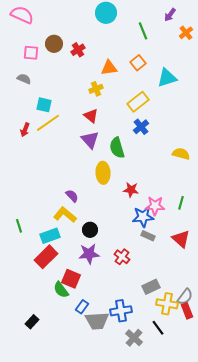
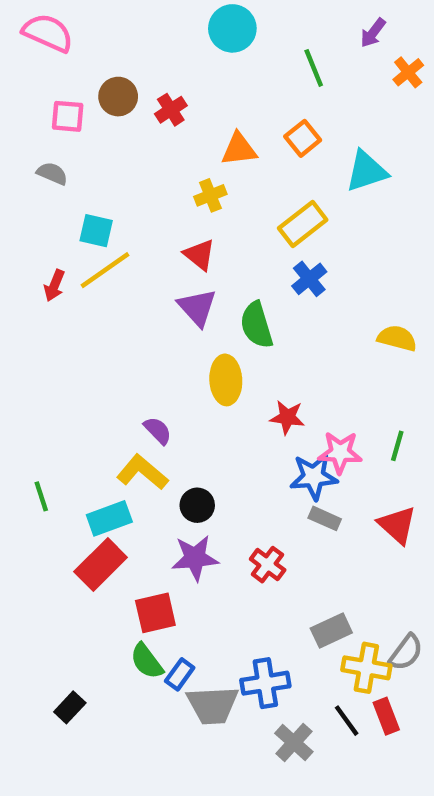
red square: (71, 279) -> (155, 613), turned -36
green semicircle: (61, 290) -> (147, 661), moved
red rectangle: (187, 311) -> (386, 716), moved

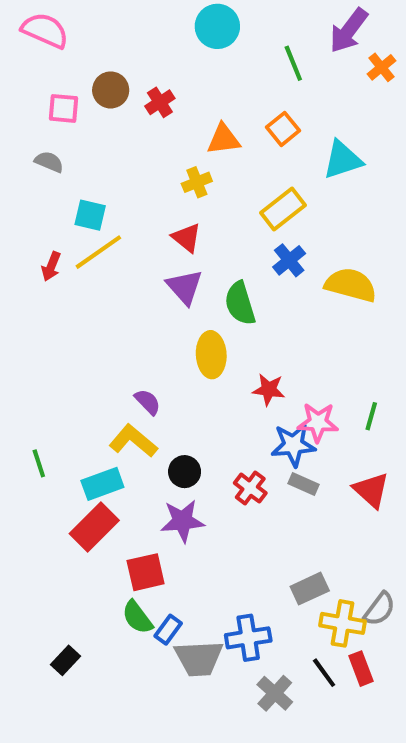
purple arrow: (373, 33) -> (349, 30), size x1.6
yellow semicircle: (397, 338) -> (351, 285), moved, size x1.4
red cross: (268, 565) -> (250, 488), moved

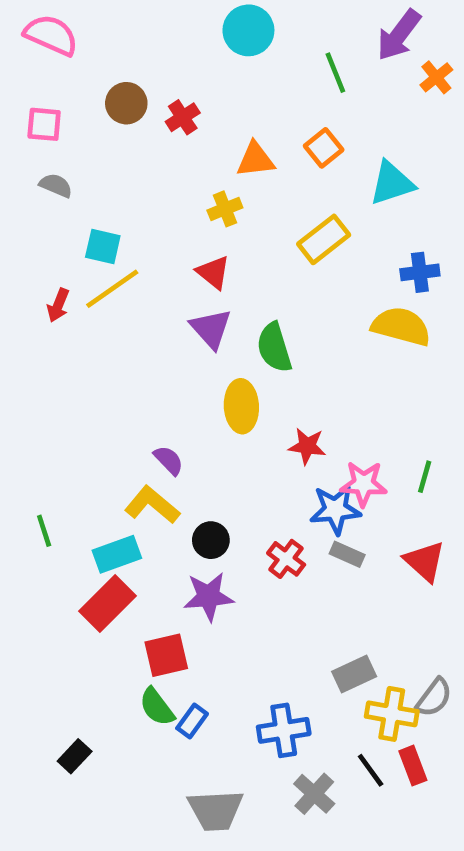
pink square: (63, 108) -> (44, 124), moved
blue cross: (289, 260) -> (420, 272), moved, turned 32
gray trapezoid: (199, 658) -> (216, 810), moved

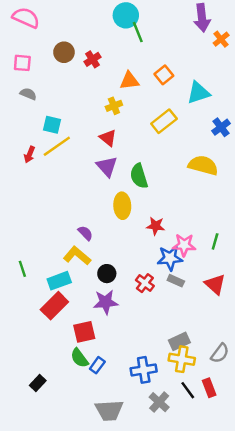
purple arrow: (399, 35) -> (202, 18), turned -44
green line: (335, 73) -> (138, 32), moved
blue cross: (420, 272) -> (221, 127), moved, turned -30
yellow cross: (392, 714) -> (182, 359), moved

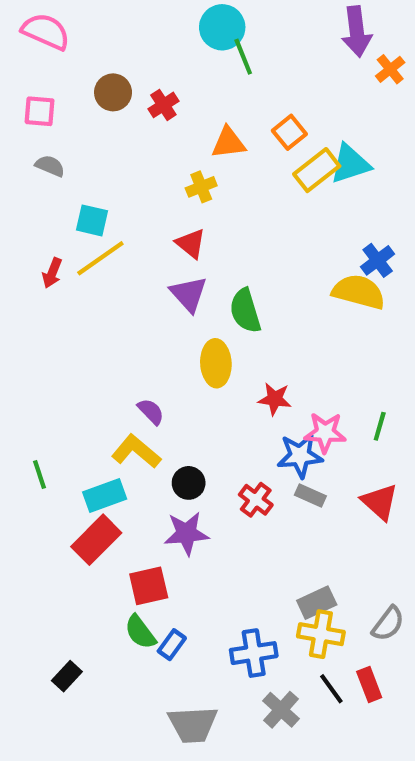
yellow rectangle: (164, 121) -> (317, 170), moved
blue cross: (221, 127) -> (378, 260), moved

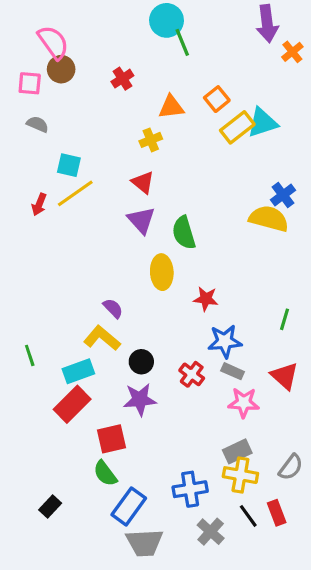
pink semicircle: (46, 31) -> (53, 42), moved, turned 30
brown circle: (113, 92) -> (61, 69), moved
pink star: (325, 433) -> (244, 403), moved
blue rectangle: (172, 645) -> (129, 506), moved, size x1.6

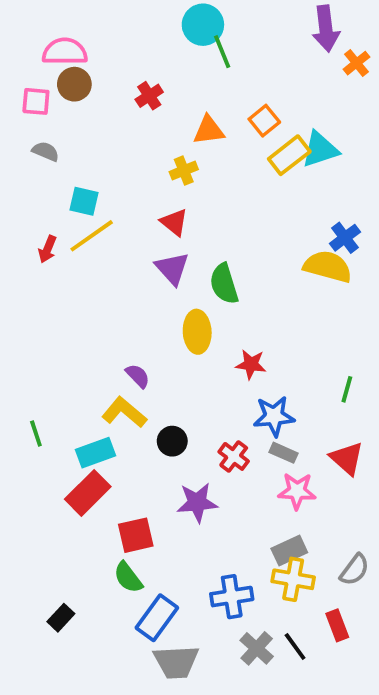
pink semicircle: (53, 42) -> (65, 52), turned -54
purple star: (140, 400) -> (197, 503), moved
black line: (248, 516) -> (295, 646), moved

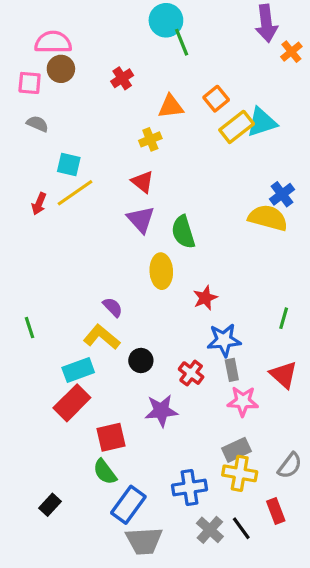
red star: (251, 364) -> (205, 298), turned -30
green line: (36, 433) -> (30, 328), moved
gray rectangle: (284, 453) -> (232, 370), turned 55

